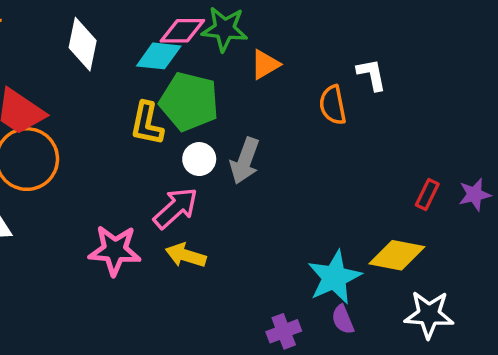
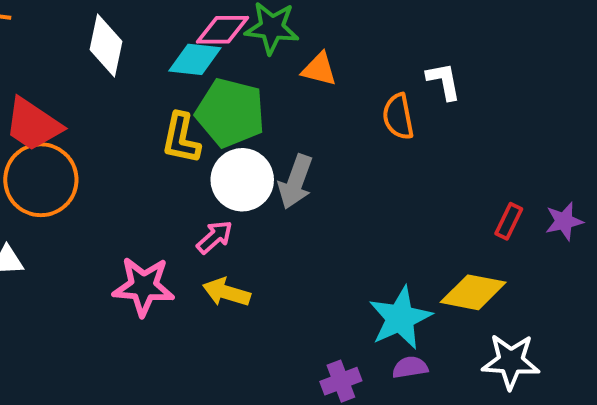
orange triangle: (265, 64) -> (319, 69), turned 44
white circle: (199, 159) -> (242, 180), size x1.6
pink arrow: (176, 208) -> (215, 237), size x0.7
purple semicircle: (343, 320) -> (410, 367), turned 104

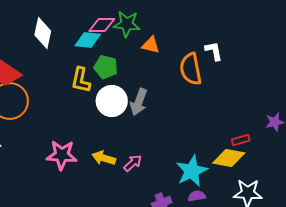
green pentagon: (230, 113) -> (106, 67), size x0.7
orange semicircle: (398, 117) -> (191, 69), size x1.4
red rectangle: (509, 221) -> (241, 140), moved, turned 48
pink arrow: (215, 237) -> (133, 163), moved

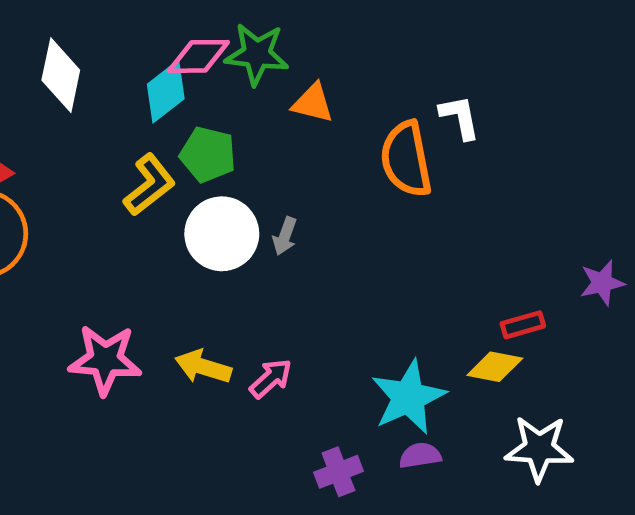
cyan diamond: (88, 40) -> (166, 91), turned -44
yellow L-shape: (81, 80) -> (149, 185), turned -140
gray arrow: (139, 102) -> (285, 236), size x0.6
yellow diamond: (229, 158) -> (495, 367), size x0.7

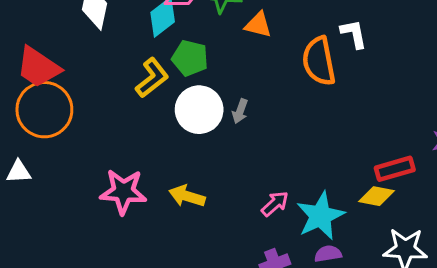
red rectangle: (523, 325) -> (395, 169), size x1.4
pink arrow: (271, 378) -> (275, 204), moved

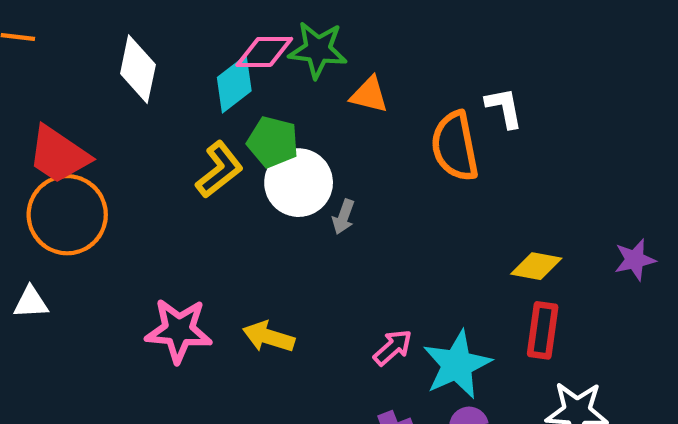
white circle: (199, 110) -> (299, 183), moved
red rectangle: (395, 169) -> (543, 330), moved, turned -66
yellow diamond: (377, 196) -> (536, 266), moved

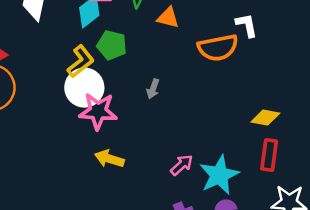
orange semicircle: (455, 146) -> (218, 48), turned -90
white circle: (299, 183) -> (84, 88), moved
pink star: (179, 330) -> (98, 111), moved

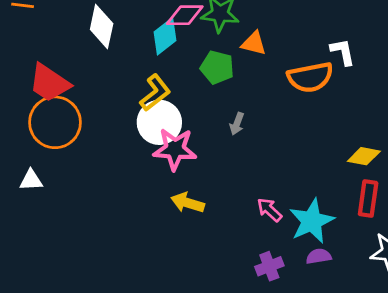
green pentagon: (112, 45) -> (217, 67), moved
pink arrow: (182, 165) -> (269, 210), turned -95

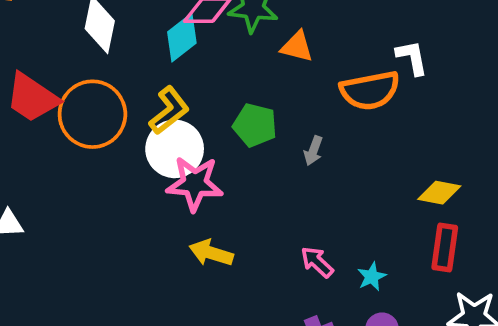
green pentagon: (217, 67) -> (255, 125), moved
orange circle: (55, 122) -> (92, 114), moved
gray arrow: (237, 124) -> (313, 151), moved
cyan star: (312, 221) -> (372, 277), size x0.5

